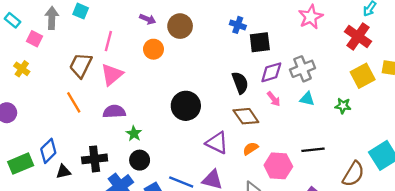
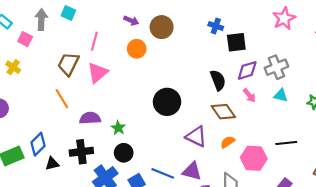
purple semicircle: (114, 112) -> (90, 118), moved

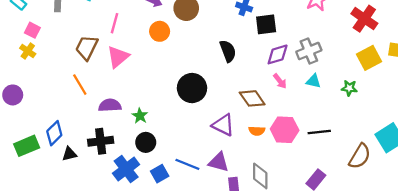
pink square: (25, 39) -> (32, 30), moved
black semicircle: (218, 80) -> (228, 51), moved
orange semicircle: (228, 142) -> (257, 131), turned -144
pink hexagon: (254, 158) -> (285, 130), moved

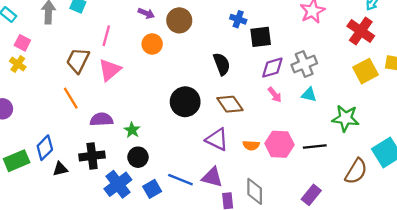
green star: (349, 88) -> (345, 118), moved, size x1.6
brown diamond: (252, 98) -> (230, 104), moved

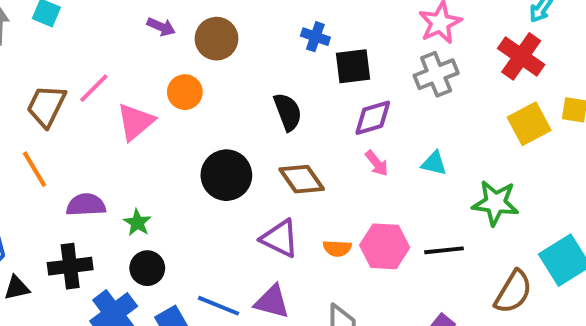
pink line: (106, 36) -> (94, 88), moved, turned 30
orange circle: (152, 44) -> (185, 92), moved
gray cross: (304, 64) -> (436, 74), moved
pink triangle: (110, 70) -> (135, 122), moved

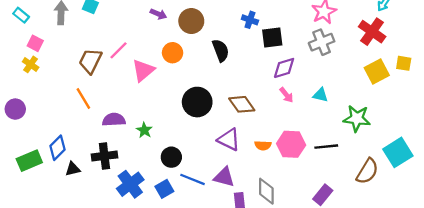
black semicircle: (288, 112) -> (221, 50), moved
black circle: (147, 268) -> (171, 157), moved

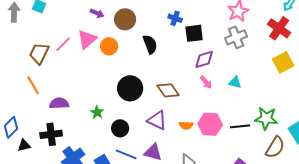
pink triangle: (143, 70) -> (87, 39), moved
green star: (357, 118) -> (266, 118), moved
green star: (144, 130) -> (97, 112), moved
black circle: (171, 157) -> (120, 128), moved

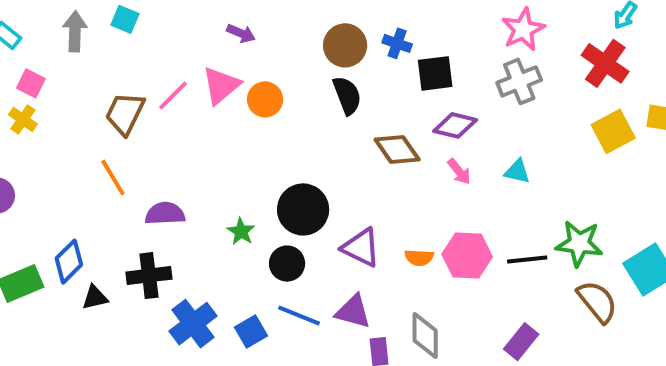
brown circle: (125, 19) -> (345, 45), moved
purple diamond: (204, 59) -> (455, 125), turned 30
black circle: (130, 88) -> (303, 209), moved
brown diamond: (168, 90) -> (397, 149), moved
brown semicircle: (275, 147) -> (597, 302), turned -70

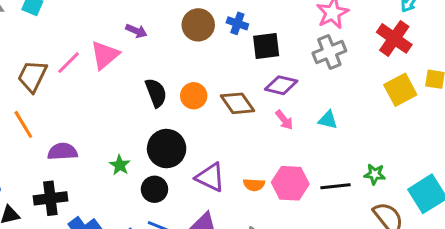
purple arrow: (241, 33) -> (136, 31), moved
black semicircle: (347, 95) -> (156, 93), moved
orange circle: (265, 99) -> (194, 96), moved
green star: (579, 244) -> (375, 174), size x0.6

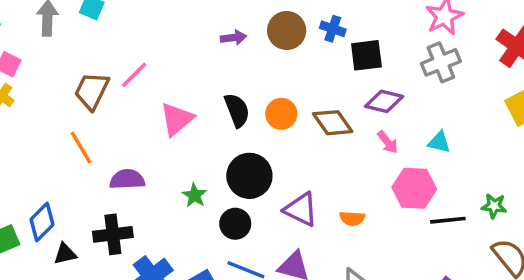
purple arrow: (136, 31) -> (233, 38), moved, turned -30
pink triangle: (105, 55) -> (177, 119), moved
pink hexagon: (290, 183) -> (414, 188), moved

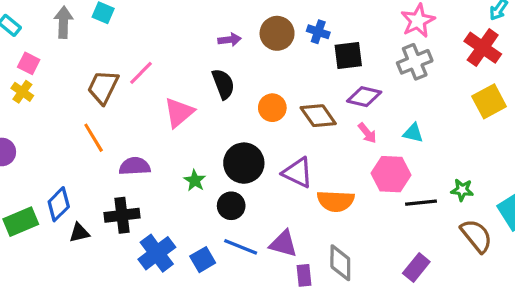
black semicircle: (237, 110) -> (223, 84), moved
purple triangle: (301, 210) -> (298, 173), moved
orange semicircle: (352, 218) -> (336, 201), size x1.6

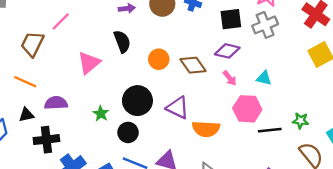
black square: (348, 55) -> (231, 19), moved
pink line: (141, 73) -> (61, 21), moved
orange line: (94, 138) -> (25, 82), turned -35
black triangle: (79, 233) -> (26, 115), moved

